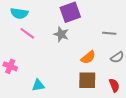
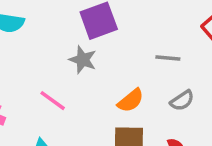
pink line: (27, 33) -> (53, 101), moved

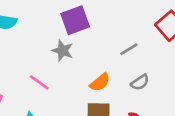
gray line: (168, 58) -> (129, 49), turned -36

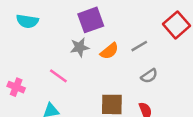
gray star: (63, 51) -> (80, 47), turned -30
orange semicircle: (100, 82) -> (109, 51), moved

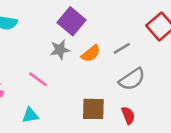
purple square: (91, 20) -> (71, 21), turned -30
gray semicircle: (149, 76) -> (132, 79), size x1.5

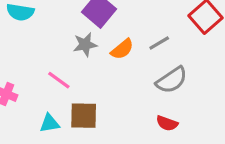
brown square: (93, 109) -> (84, 116), moved
red semicircle: (128, 115) -> (167, 123), turned 132

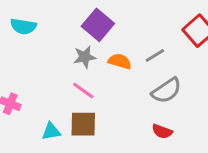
orange semicircle: (122, 49) -> (120, 61), turned -125
pink line: (59, 80) -> (83, 91), moved

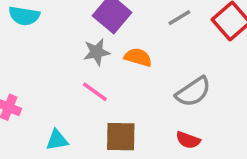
gray line: (155, 55) -> (179, 18), moved
brown square: (83, 124) -> (121, 137), moved

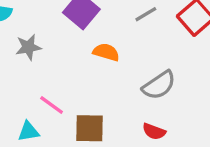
gray star: (97, 52) -> (28, 47), moved
pink line: (95, 92) -> (52, 105), moved

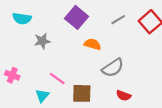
gray semicircle: (159, 85) -> (113, 68), moved
cyan triangle: (28, 131) -> (42, 96), turned -40

